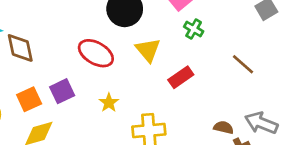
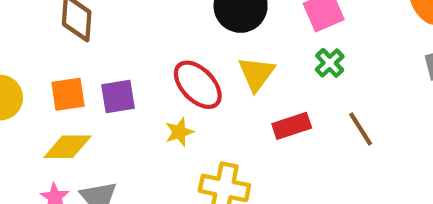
red ellipse: (96, 53) -> (198, 85), moved
brown line: (243, 64) -> (361, 129), moved

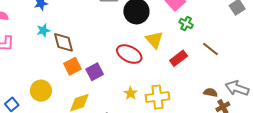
orange square: (68, 94) -> (72, 66), moved
yellow star: (179, 132) -> (131, 93), moved

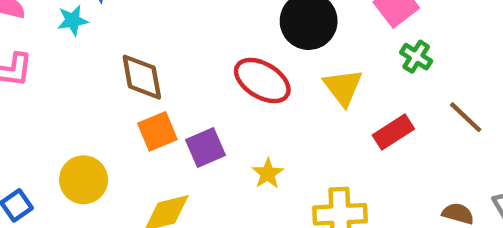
cyan star: (43, 30) -> (73, 20), moved
red ellipse: (129, 54) -> (262, 80), moved
yellow star: (131, 93) -> (268, 174), moved

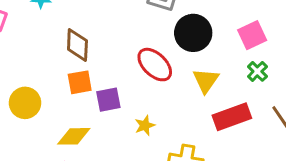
red rectangle: (393, 132) -> (232, 117), size x1.4

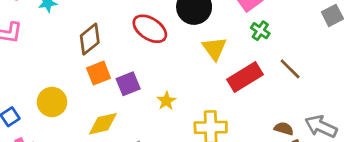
brown diamond: (77, 45) -> (90, 39), turned 60
red ellipse: (155, 65) -> (150, 29), moved

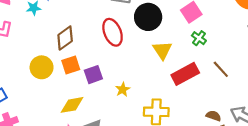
red ellipse: (150, 29) -> (113, 32), turned 32
yellow circle: (52, 102) -> (42, 67), moved

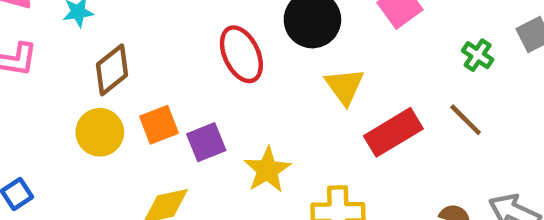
brown diamond: (65, 38) -> (112, 70), moved
green cross: (199, 38) -> (478, 55), moved
yellow star: (123, 89) -> (267, 170), size x1.5

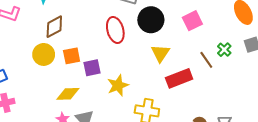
brown line: (466, 120) -> (206, 60), moved

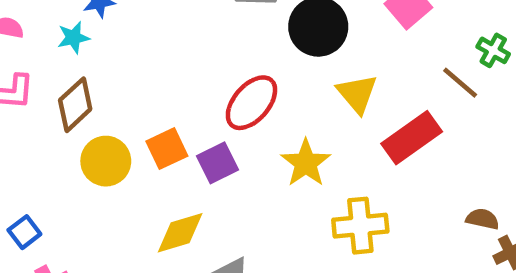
brown diamond: (54, 27) -> (75, 105), moved
red ellipse: (115, 30) -> (251, 103), moved, turned 70
yellow star: (118, 85) -> (306, 163), moved

